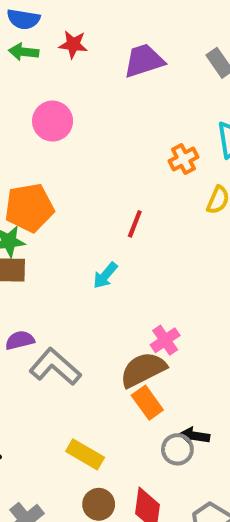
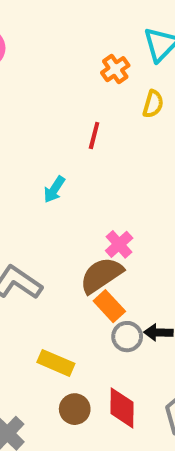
red line: (135, 224) -> (94, 136), moved
gray circle: (177, 449) -> (127, 337), moved

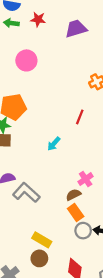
brown semicircle: (101, 275) -> (73, 195), size x0.6
brown circle: (75, 409) -> (39, 258), moved

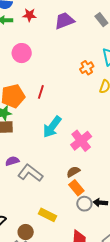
red line: (80, 117) -> (41, 92), moved
cyan arrow: (54, 144) -> (52, 127), size x1.6
pink cross: (86, 179) -> (81, 141), moved, size x1.5
brown circle: (39, 258) -> (26, 232), moved

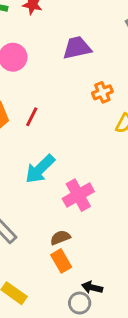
purple trapezoid: (64, 21) -> (77, 48), moved
gray circle: (84, 204) -> (80, 303), moved

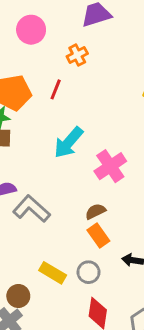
orange cross: (102, 92) -> (77, 55), moved
gray circle: (80, 303) -> (88, 272), moved

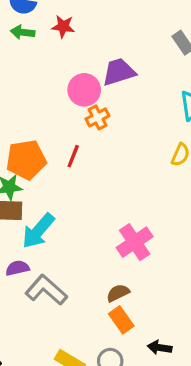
pink circle: (31, 30) -> (84, 90), moved
cyan arrow: (69, 143) -> (38, 231), moved

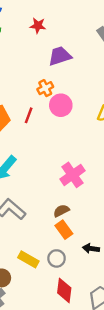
red star: (63, 26) -> (38, 26), moved
pink circle: (84, 90) -> (61, 105), moved

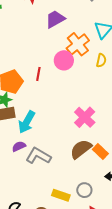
orange cross: (45, 88) -> (78, 44), moved, size x1.6
brown semicircle: (61, 211) -> (81, 149), size x1.6
orange rectangle: (64, 230) -> (100, 152), moved

